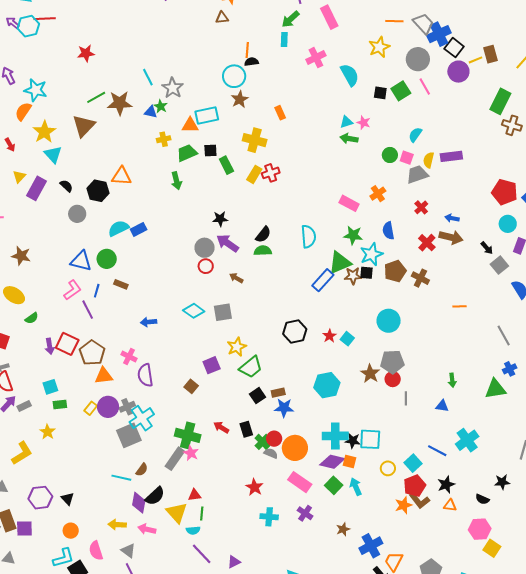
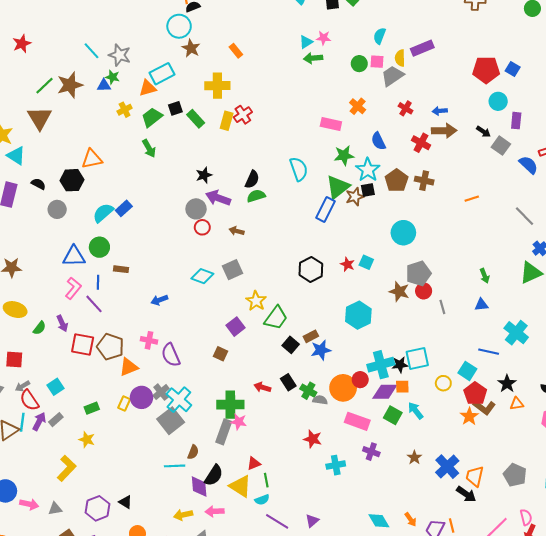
purple arrow: (50, 346) -> (62, 323), moved
cyan square: (50, 387) -> (55, 387), moved
red circle: (274, 439) -> (360, 380), moved

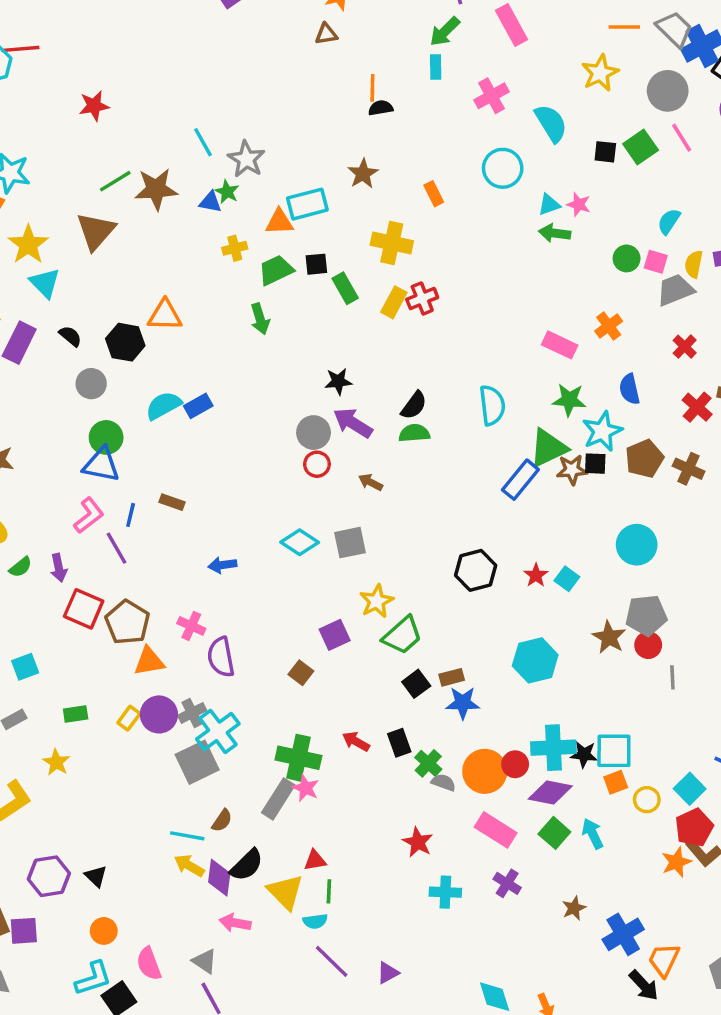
cyan circle: (179, 26) -> (503, 168), moved
green circle: (99, 247) -> (106, 437), moved
orange square: (402, 387) -> (616, 782), moved, turned -32
yellow arrow: (183, 515) -> (189, 866), moved, turned 30

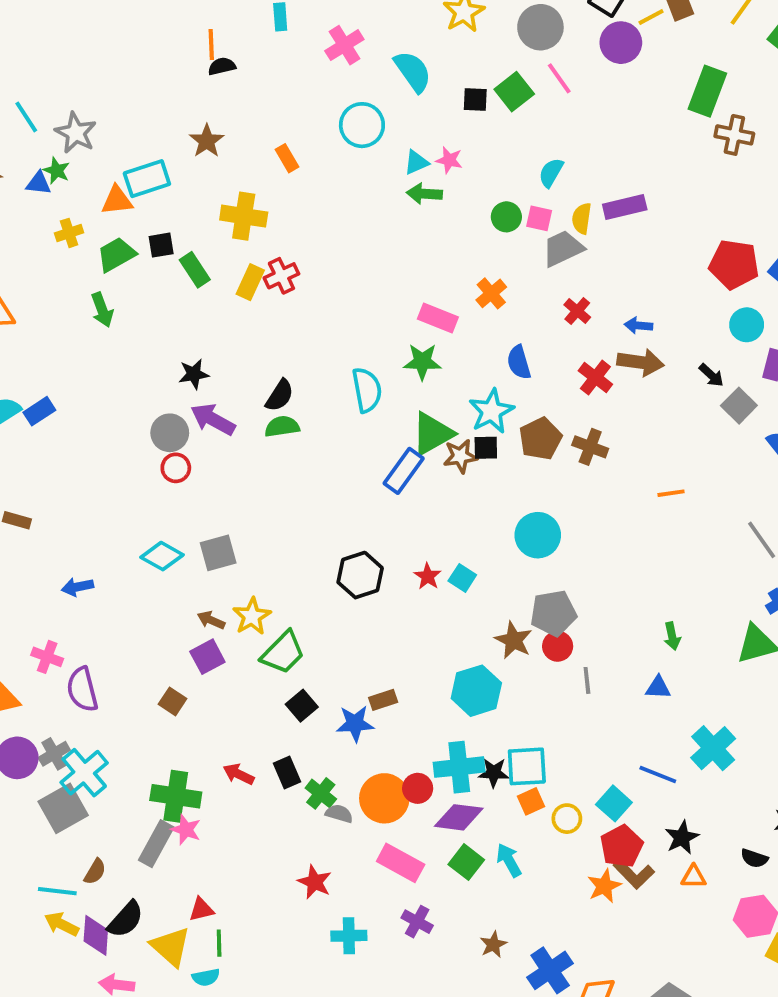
green star: (569, 400) -> (422, 362), moved
brown arrow: (371, 482) -> (211, 620), moved
cyan hexagon: (535, 660) -> (476, 691), moved
brown rectangle: (452, 677) -> (383, 700), moved

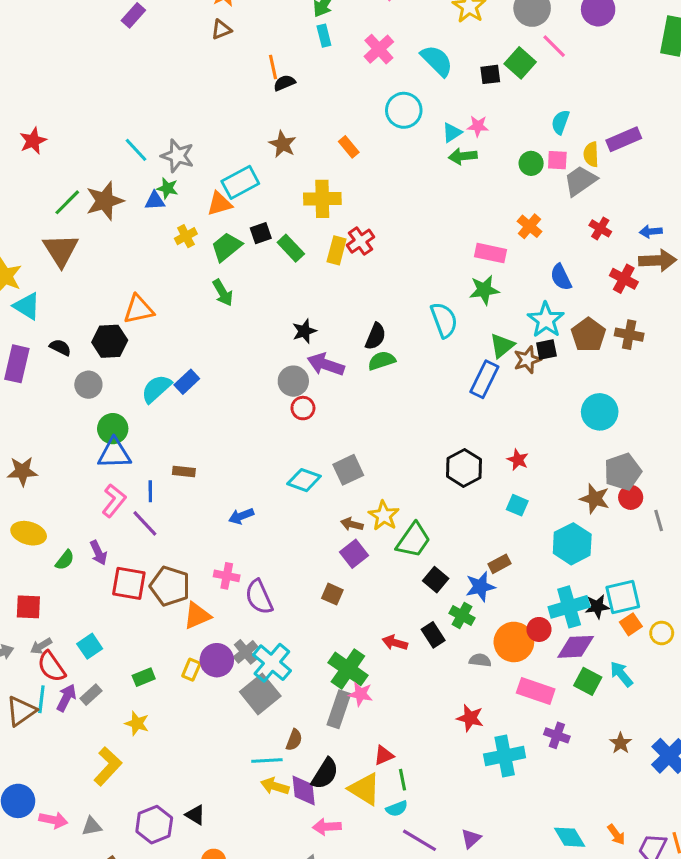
green triangle: (432, 434) -> (502, 346), size x0.7
cyan square: (462, 578) -> (517, 505), moved
green cross: (321, 793) -> (462, 616), moved
green cross: (176, 796) -> (348, 669), turned 36
cyan cross: (349, 936) -> (505, 756), size x1.4

